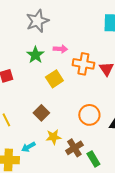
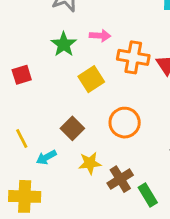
orange circle: (89, 115) -> (125, 123), moved
cyan arrow: (28, 147) -> (46, 157), moved

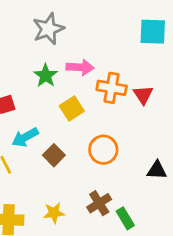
pink arrow: (100, 36) -> (80, 67), size x1.4
cyan arrow: (46, 157) -> (25, 137), moved, size x1.4
yellow star: (90, 163) -> (54, 213), moved

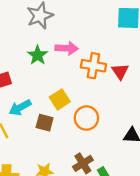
yellow square: (72, 108) -> (60, 99), moved
brown square: (54, 155) -> (45, 123), turned -30

